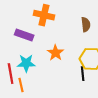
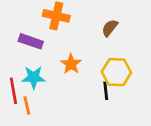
brown semicircle: (86, 25) -> (110, 28), turned -136

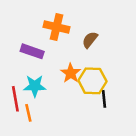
brown semicircle: (110, 28) -> (90, 40), moved
yellow hexagon: (116, 72) -> (92, 81), moved

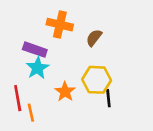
orange star: (71, 73) -> (65, 92), moved
cyan star: (35, 86) -> (37, 68), moved, turned -30

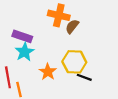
orange cross: (60, 25) -> (59, 15), moved
black line: (108, 98) -> (84, 77), turned -64

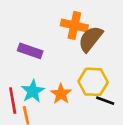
brown semicircle: (72, 26) -> (90, 39), size x1.5
cyan star: (25, 52) -> (33, 91), moved

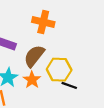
brown semicircle: (90, 39) -> (34, 56), moved

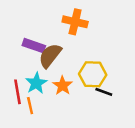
brown semicircle: (34, 56) -> (50, 56), moved

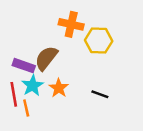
purple rectangle: (34, 46) -> (24, 66), moved
yellow hexagon: (93, 74) -> (99, 41), moved

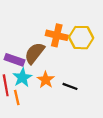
orange cross: (71, 24) -> (57, 35), moved
black line: (100, 94) -> (70, 86), moved

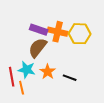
purple rectangle: (15, 60) -> (39, 30), moved
cyan star: (22, 78) -> (27, 70), turned -30

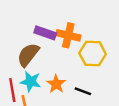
yellow hexagon: (80, 34) -> (93, 54), moved
brown semicircle: (38, 48) -> (28, 55), moved

